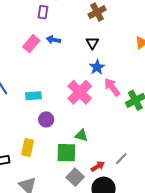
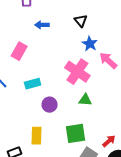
pink rectangle: (31, 44) -> (19, 51), moved
green triangle: (81, 135) -> (85, 100), moved

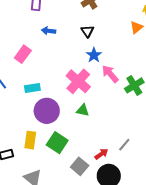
purple circle: (50, 105) -> (47, 111), size x1.6
green square: (76, 133) -> (57, 143), moved, turned 35

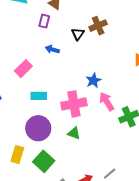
black triangle: (87, 31) -> (78, 34), moved
pink cross: (78, 81) -> (74, 104), turned 30
cyan rectangle: (32, 88) -> (39, 96), moved

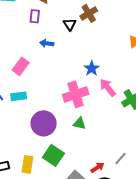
cyan rectangle: (39, 96) -> (19, 96), moved
yellow rectangle: (17, 155) -> (27, 164), moved

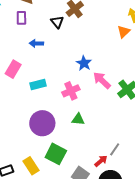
pink cross: (76, 94) -> (71, 91), size x0.7
cyan rectangle: (19, 96) -> (38, 84), moved
gray line: (120, 159) -> (115, 149), moved
yellow rectangle: (27, 164) -> (31, 166), turned -36

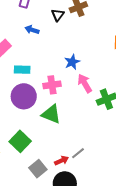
green triangle: (78, 119) -> (51, 114), size x1.5
purple circle: (42, 123) -> (24, 96), moved

